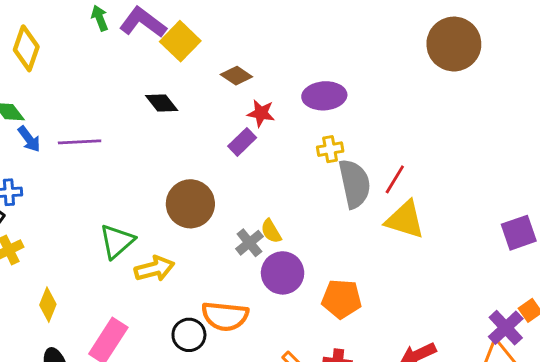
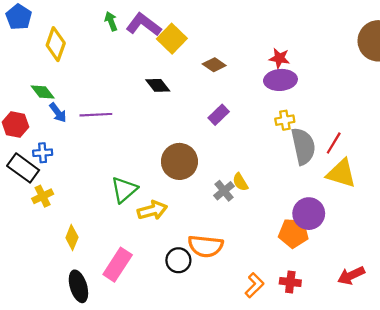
red star: (261, 113) -> (279, 58), moved
purple circle: (283, 273) -> (309, 214), moved

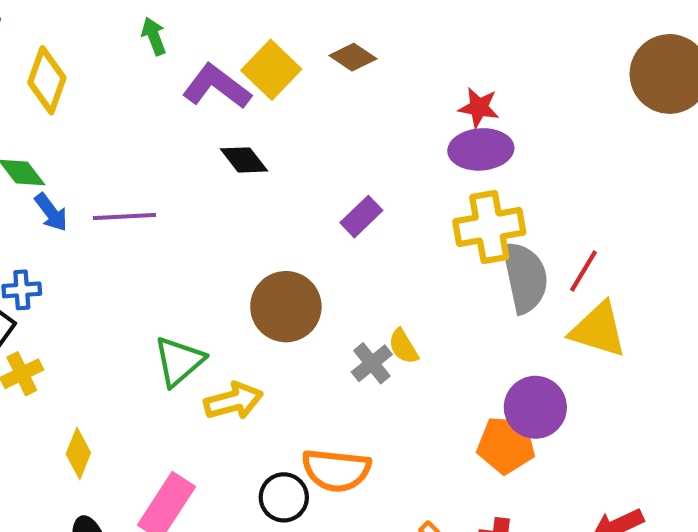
purple L-shape: (144, 25) -> (217, 87), moved
brown diamond: (214, 65) -> (353, 57), moved
yellow cross: (285, 120) -> (489, 227), size x1.8

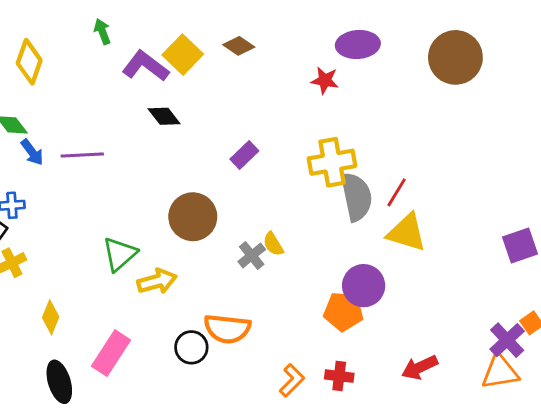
purple ellipse: (481, 149) -> (358, 45), moved

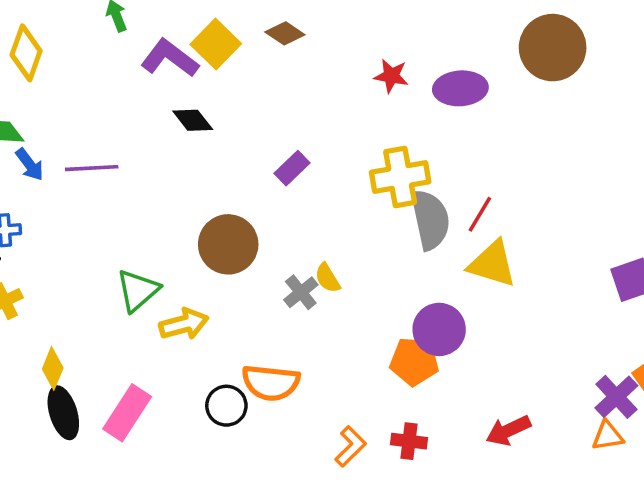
purple ellipse: (358, 45) -> (460, 88), moved
orange triangle: (500, 372) -> (608, 436), size x0.7
black ellipse: (59, 382) -> (63, 413), moved

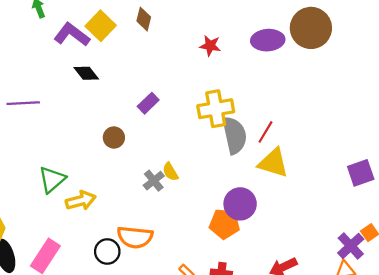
brown diamond: (285, 33) -> (144, 19), turned 70
purple ellipse: (460, 88) -> (268, 40), moved
brown circle: (228, 244) -> (114, 138), moved, size x0.6

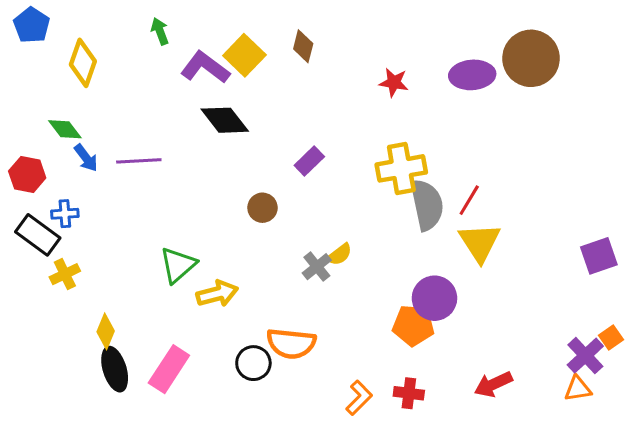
black diamond: (86, 73) -> (225, 120), size x1.4
yellow triangle: (273, 163) -> (480, 242), turned 40
yellow semicircle: (170, 172) -> (339, 254), turned -96

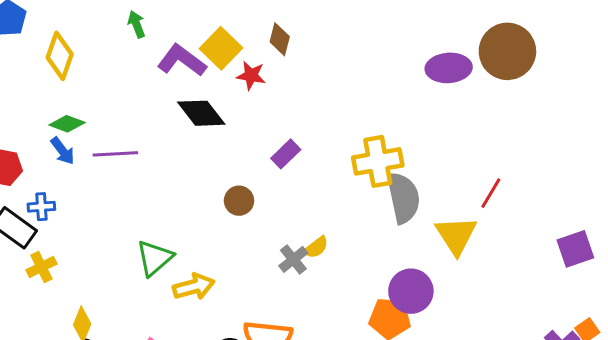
red star: (394, 82) -> (251, 75), moved
green diamond: (65, 129) -> (67, 124), moved, turned -32
red line: (469, 200) -> (491, 193), moved

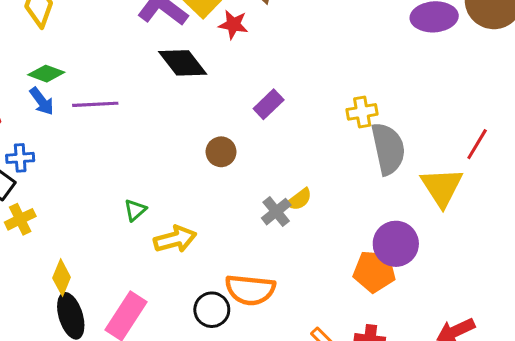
yellow cross: (378, 161) -> (362, 112), size x0.6
green triangle: (155, 258) -> (135, 210), size x0.6

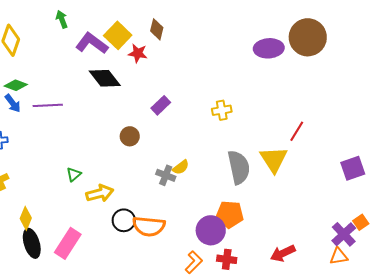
gray semicircle: (388, 149) -> (239, 167), moved
gray cross: (276, 212) -> (166, 175), turned -30
purple circle: (396, 244) -> (211, 230), moved
black circle: (212, 310) -> (124, 220), moved

